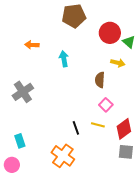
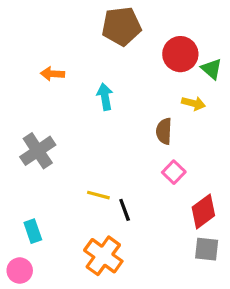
yellow line: (98, 125) -> (98, 195), moved

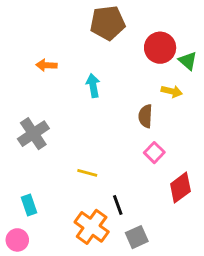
black line: (125, 210) -> (118, 205), moved
gray square: (207, 249) -> (137, 237), moved, turned -30

